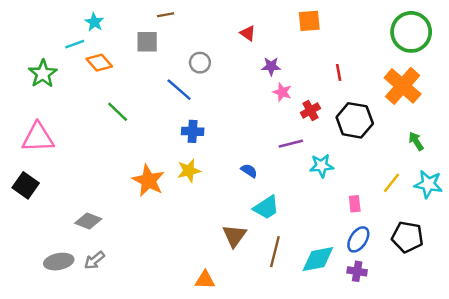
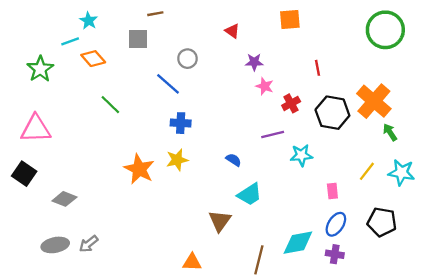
orange cross: (403, 86) -> (374, 101), moved
gray diamond: (88, 221) -> (64, 199), moved
brown line: (275, 252) -> (259, 260), moved

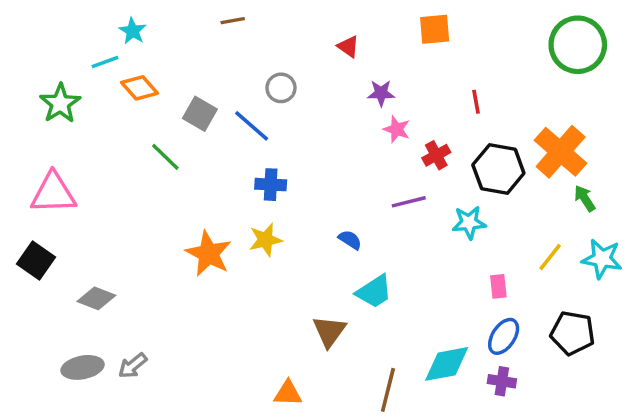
gray square: (138, 39) -> (200, 114), moved, turned 30
cyan star: (301, 155) -> (469, 222), moved

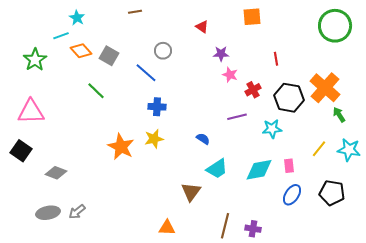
gray square: (200, 114) -> (109, 56), moved
cyan diamond: (447, 364) -> (259, 170), moved
purple cross: (502, 381) -> (253, 229), moved

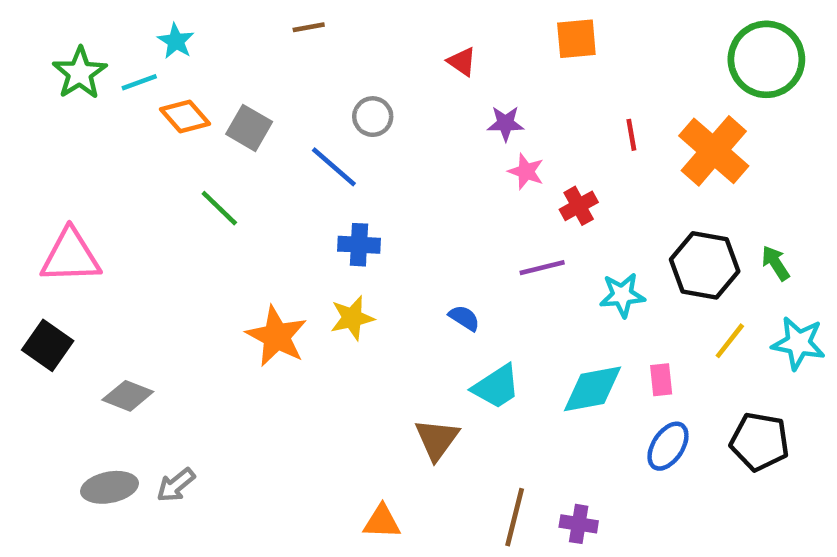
green star: (35, 60) -> (80, 73), moved
orange cross: (325, 88) -> (714, 151), moved
black hexagon: (289, 98) -> (705, 265), moved

